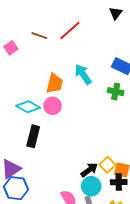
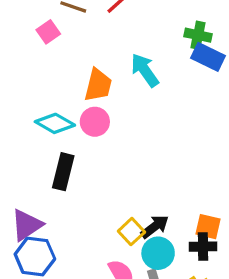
pink square: (11, 48) -> (48, 32), moved
green cross: (116, 92) -> (198, 35), moved
yellow square: (108, 165) -> (131, 232), moved

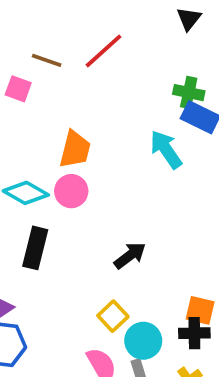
pink square: (48, 32) -> (18, 89), turned -35
cyan arrow: (145, 70) -> (166, 149), moved
black arrow: (155, 227) -> (130, 255), moved

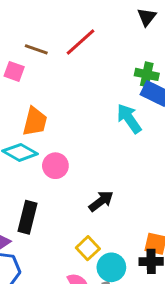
orange trapezoid: (75, 149) -> (35, 122), moved
pink circle: (71, 191) -> (55, 166), moved
black rectangle: (35, 248) -> (27, 217), moved

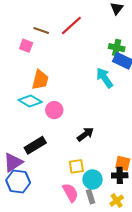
black rectangle: (27, 217) -> (35, 145), turned 45
yellow square: (88, 248) -> (76, 166), turned 35

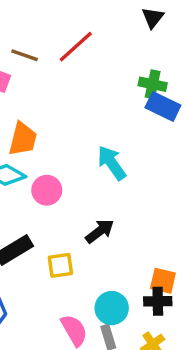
cyan arrow: (105, 78) -> (112, 163), moved
yellow square: (76, 166) -> (60, 265), moved

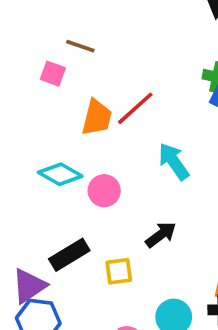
red line: (76, 47) -> (135, 108), moved
orange trapezoid: (23, 139) -> (97, 117), moved

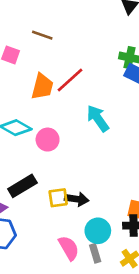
brown line: (80, 46) -> (42, 35), moved
black arrow: (161, 235) -> (77, 199), moved, turned 45

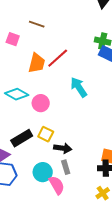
yellow square: (58, 198) -> (46, 134), moved, turned 35
cyan circle: (98, 231) -> (43, 172), moved
gray rectangle: (95, 253) -> (66, 167), moved

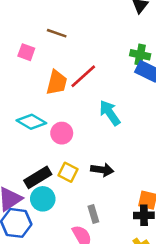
black arrow: (63, 148) -> (102, 170), moved
cyan circle: (43, 172) -> (43, 199), moved

